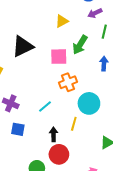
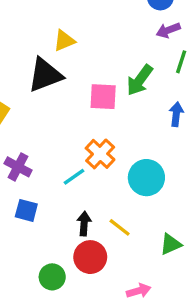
yellow triangle: (62, 21) -> (64, 41), moved
orange cross: (68, 82) -> (100, 154), moved, turned -30
yellow line: (74, 124) -> (120, 227), moved, turned -72

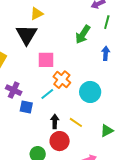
black triangle: (45, 75) -> (27, 35), turned -35
pink square: (103, 97) -> (46, 60), moved
blue square: (26, 210) -> (26, 107), moved

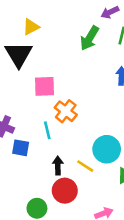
green arrow: (83, 34) -> (89, 38), moved
cyan circle: (90, 92) -> (107, 149), moved
cyan line: (47, 94) -> (47, 130), turned -64

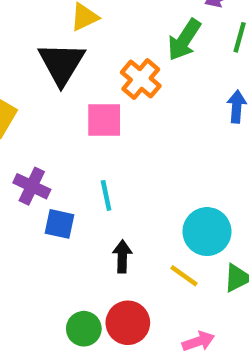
orange cross: (66, 111) -> (141, 79), moved
yellow line: (85, 166) -> (184, 276), moved
red circle: (65, 191) -> (128, 323), moved

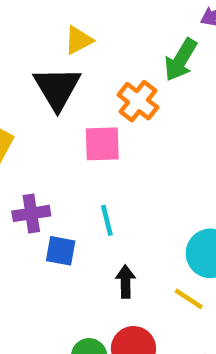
purple cross: (32, 186) -> (31, 213), turned -32

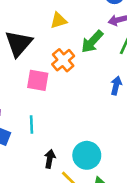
yellow triangle: (79, 40) -> (58, 20), moved
black arrow: (125, 282) -> (50, 159), moved

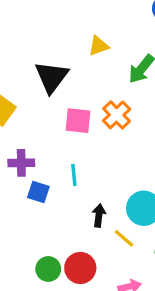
orange cross: (63, 60) -> (117, 115), moved

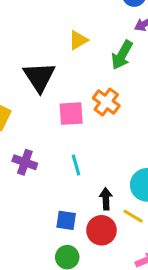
purple cross: (21, 163) -> (25, 162), turned 30
blue square: (38, 192) -> (66, 220), moved
red circle: (80, 268) -> (101, 230), moved

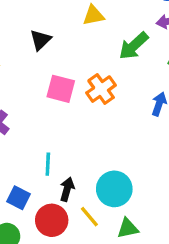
black triangle: (39, 77) -> (40, 40), size x0.6
cyan line: (76, 165) -> (48, 164), moved

